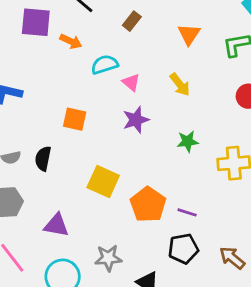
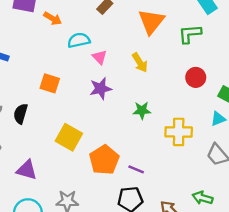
orange triangle: (189, 34) -> (151, 22), size x1.4

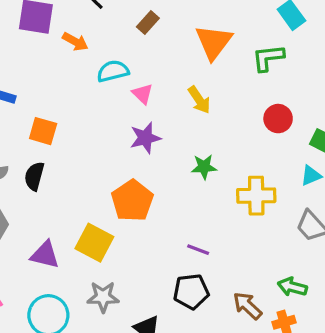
orange square: (50, 83) -> (43, 131), moved
yellow square: (69, 137) -> (94, 243), moved
orange pentagon: (104, 160) -> (132, 201), moved

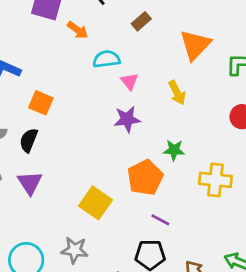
orange pentagon: (132, 201) -> (145, 178), moved
yellow square: (94, 243) -> (96, 203), moved
purple triangle: (45, 255) -> (30, 183), moved, turned 36

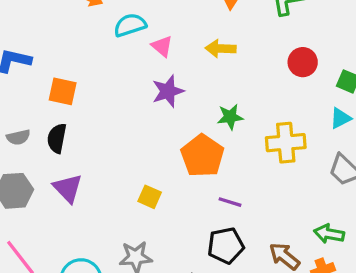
yellow arrow: (177, 93) -> (221, 49), turned 130
yellow square: (96, 203) -> (150, 197), size x0.6

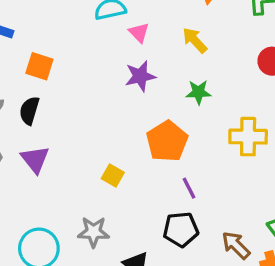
yellow arrow: (221, 49) -> (195, 40), turned 40
green star: (230, 117) -> (198, 92), moved
purple line: (230, 202) -> (189, 188), turned 40

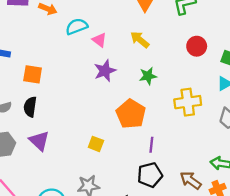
purple line: (189, 188) -> (151, 145), turned 42

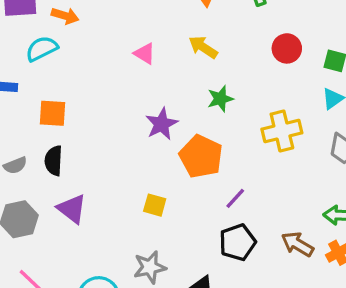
cyan semicircle: (77, 26) -> (42, 49), moved
purple star: (105, 71) -> (162, 124), moved
purple line: (151, 145) -> (235, 198), turned 42

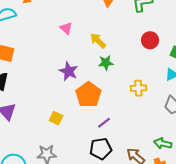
yellow arrow: (203, 47) -> (98, 41), moved
purple star: (162, 124) -> (69, 71), turned -30
yellow cross: (282, 131) -> (138, 88), size x0.7

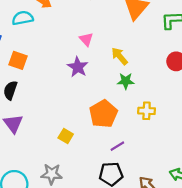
purple star: (69, 71) -> (78, 67), moved
yellow cross: (138, 88) -> (147, 111), moved

